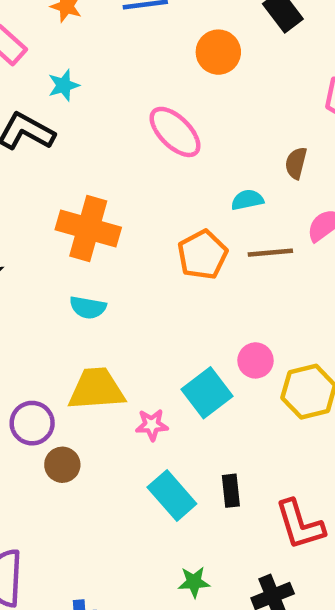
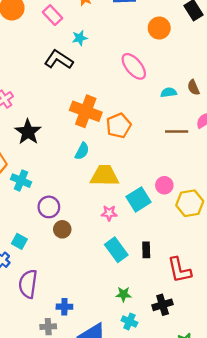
brown semicircle: (296, 163) -> (193, 87), turned -42
cyan semicircle: (247, 200) -> (169, 92), moved
orange pentagon: (203, 255) -> (119, 126), moved
cyan semicircle: (88, 307) -> (82, 151), turned -78
yellow trapezoid: (96, 389) -> (104, 176), moved

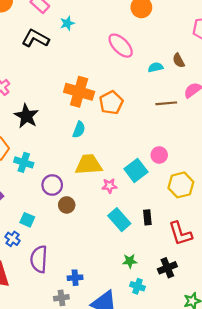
black L-shape: (59, 60) -> (35, 38), moved
yellow trapezoid: (104, 176) -> (89, 165), moved
yellow hexagon: (190, 203) -> (181, 185), moved

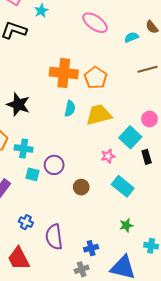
yellow trapezoid: (89, 165) -> (99, 115), moved
brown circle: (67, 205) -> (81, 187), moved
black rectangle: (147, 217) -> (147, 157), moved
cyan square: (27, 220) -> (33, 174), moved
green star: (130, 261) -> (126, 225), moved

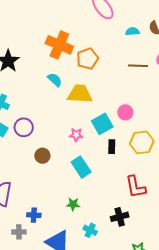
cyan semicircle: (70, 109) -> (55, 80), turned -77

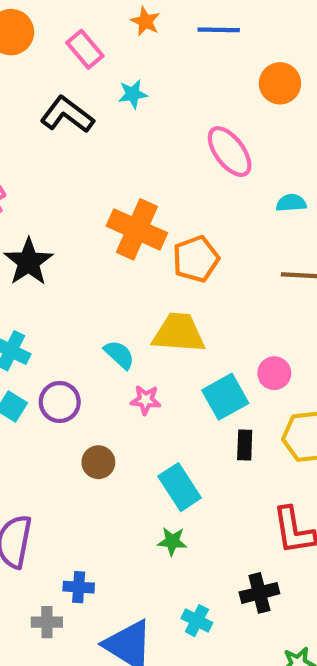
cyan semicircle: (55, 80) -> (119, 355), moved
pink star: (76, 135) -> (146, 400), moved
green star: (73, 204) -> (172, 541), moved

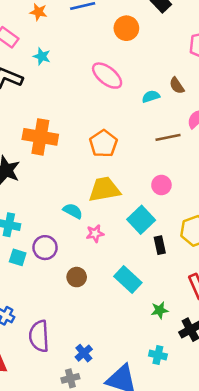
cyan star: (133, 94) -> (42, 56), turned -30
orange cross: (137, 229) -> (40, 137), moved
pink circle: (274, 373) -> (161, 185), moved
green star: (172, 541) -> (160, 310), moved
blue cross: (79, 587) -> (84, 353), turned -30

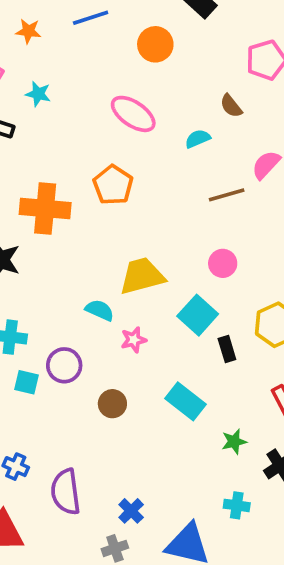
brown semicircle: (177, 86) -> (231, 106), moved
orange pentagon: (103, 144) -> (113, 185), moved

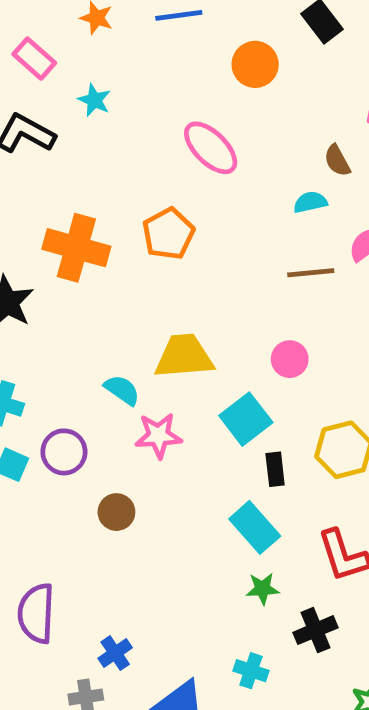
cyan semicircle: (198, 139) -> (310, 202), moved
pink star: (134, 340) -> (158, 436), size x1.4
cyan rectangle: (186, 401) -> (255, 527), moved

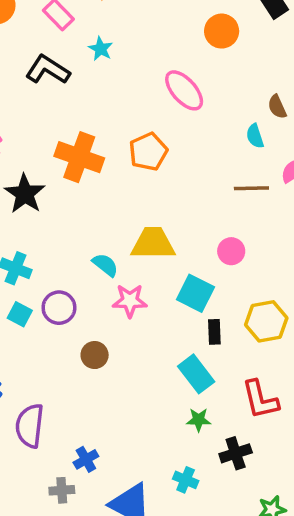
cyan semicircle: (310, 202) -> (255, 136), turned -100
cyan square: (246, 419) -> (195, 293), turned -30

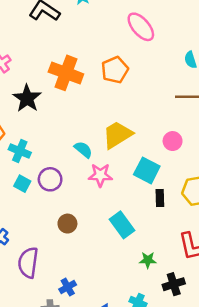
yellow trapezoid: (153, 243) -> (117, 135), turned -32
brown circle: (95, 355) -> (67, 224), moved
cyan rectangle: (196, 374) -> (122, 225), moved

